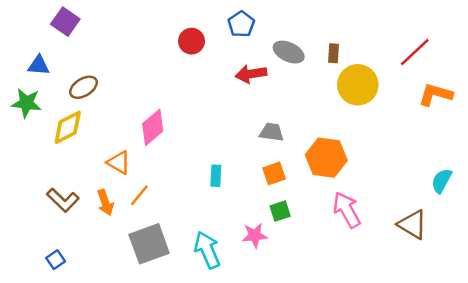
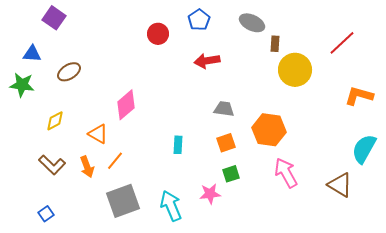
gray ellipse: (289, 52) -> (252, 23), moved
orange L-shape: (435, 95) -> (359, 96), moved
yellow diamond: (68, 127) -> (55, 121), moved, size x0.7
cyan semicircle: (442, 181) -> (364, 149), size x1.4

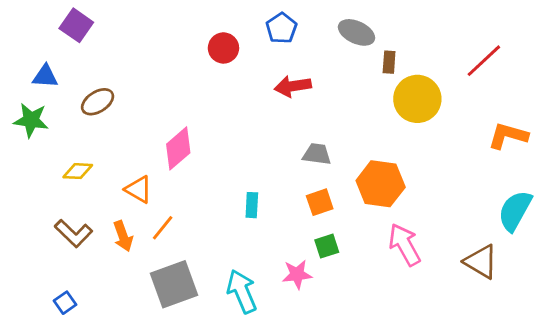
yellow diamond: (55, 121) -> (78, 171), turned 30

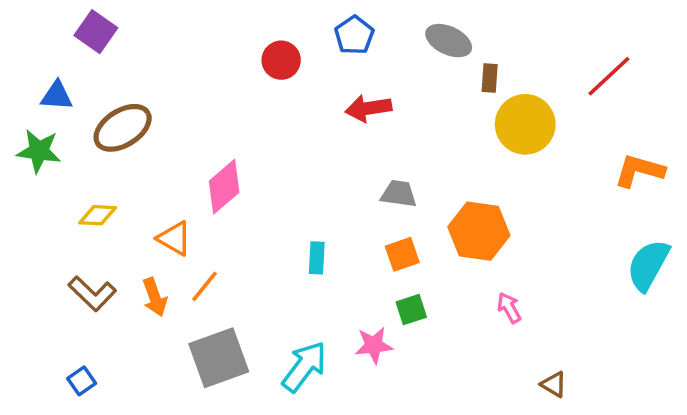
brown ellipse: (98, 102) -> (123, 128), size x1.4
pink arrow: (405, 245) -> (509, 308), size x0.6
brown triangle: (481, 262) -> (554, 384), moved, size x0.6
cyan arrow: (242, 291) -> (304, 367), turned 60

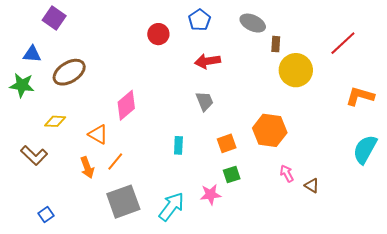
gray trapezoid: (399, 194) -> (205, 101), moved, turned 60
brown L-shape: (92, 294) -> (34, 155), moved
brown triangle: (554, 384) -> (312, 185), moved

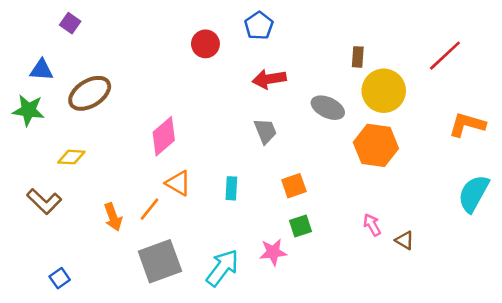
purple square: (54, 18) -> (70, 23), size x0.7
gray ellipse: (253, 23) -> (328, 108), moved
orange hexagon: (270, 130) -> (376, 145), moved
orange triangle: (98, 134) -> (178, 183), moved

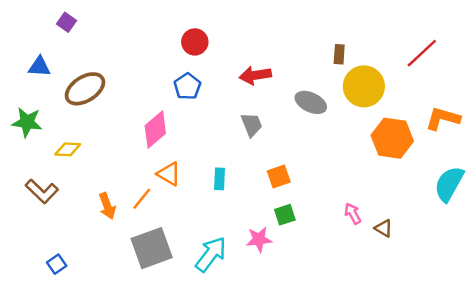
blue pentagon: (259, 26) -> (187, 86), moved
green star: (28, 110) -> (27, 122), moved
orange hexagon: (376, 145) -> (392, 138), moved

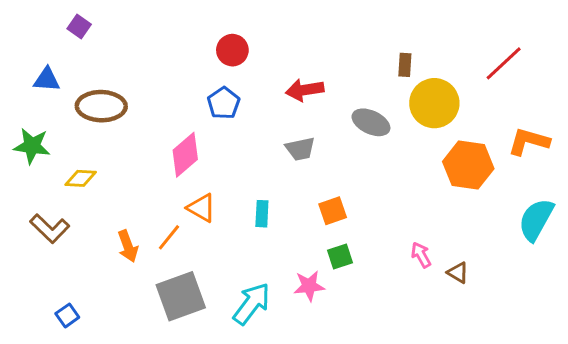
brown ellipse: (85, 89) -> (101, 106), turned 33
gray trapezoid: (252, 125) -> (300, 149), turned 100

